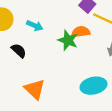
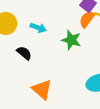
orange semicircle: (81, 32) -> (87, 19), moved, turned -42

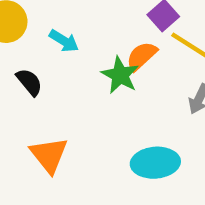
orange semicircle: (87, 19) -> (142, 56), moved

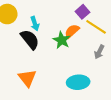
cyan arrow: (64, 41) -> (35, 24), turned 40
black semicircle: (29, 82) -> (30, 39), moved, size x1.5

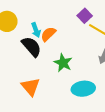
orange semicircle: (72, 31) -> (48, 34), moved
green star: (62, 40) -> (63, 63), moved

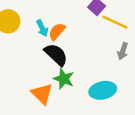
black semicircle: (31, 47) -> (56, 55), moved
green star: (63, 63) -> (64, 79), moved

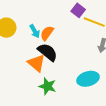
green star: (64, 79) -> (47, 86), moved
orange triangle: (42, 94) -> (36, 63), moved

